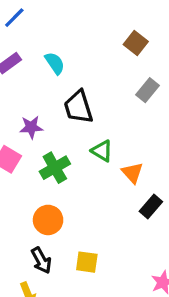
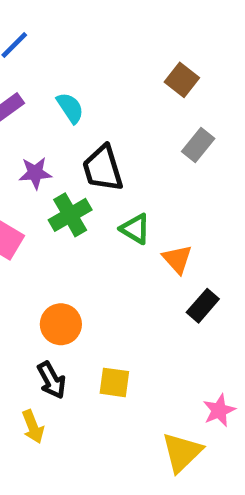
purple star: (31, 127) -> (35, 173), moved
green cross: (55, 168) -> (70, 215), moved

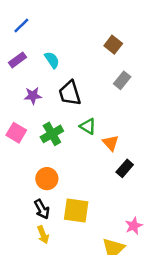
green cross: (70, 215) -> (52, 134), moved
yellow square: (114, 382) -> (76, 210), size x1.5
yellow arrow: (33, 427) -> (43, 235), moved

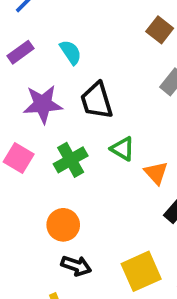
purple star: (33, 96) -> (43, 104), size x1.5
black arrow: (42, 209) -> (76, 266), moved, turned -42
yellow square: (76, 210) -> (141, 271), moved, turned -32

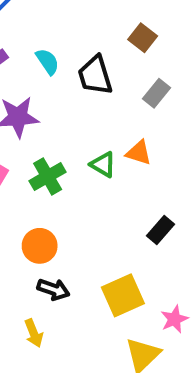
black trapezoid: (97, 100) -> (95, 75), moved
orange triangle: (156, 173) -> (139, 153), moved, turned -30

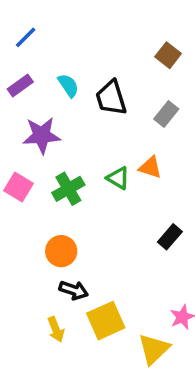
brown square: (143, 38) -> (168, 55), moved
yellow square: (123, 295) -> (106, 321), moved

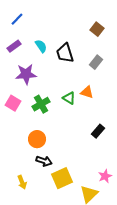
yellow arrow: (56, 329) -> (22, 182), moved

